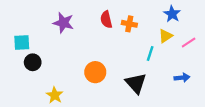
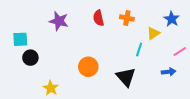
blue star: (172, 14) -> (172, 19), moved
orange cross: (129, 24) -> (127, 18), moved
pink line: (189, 43) -> (180, 52), moved

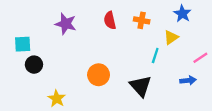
blue star: (172, 19) -> (182, 14), moved

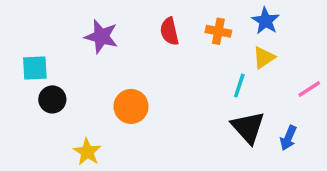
blue star: (182, 14) -> (266, 21), moved
orange circle: (99, 75) -> (131, 106), moved
blue arrow: (188, 80) -> (288, 138), moved, turned 119
black triangle: (140, 86) -> (248, 127), moved

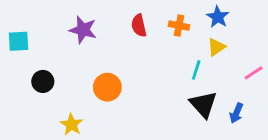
cyan square: (35, 68) -> (18, 41), moved

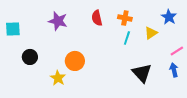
blue star: (218, 17) -> (169, 17), moved
cyan line: (196, 70) -> (127, 38), moved
blue arrow: (236, 113) -> (174, 70), moved, turned 144
yellow star: (71, 124) -> (58, 78), moved

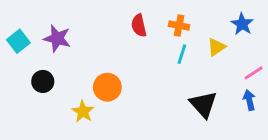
purple star: (58, 21) -> (57, 38), moved
cyan square: (13, 29) -> (18, 41), turned -35

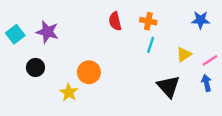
blue star: (242, 24) -> (201, 20), turned -30
yellow triangle: (216, 47) -> (184, 54), moved

